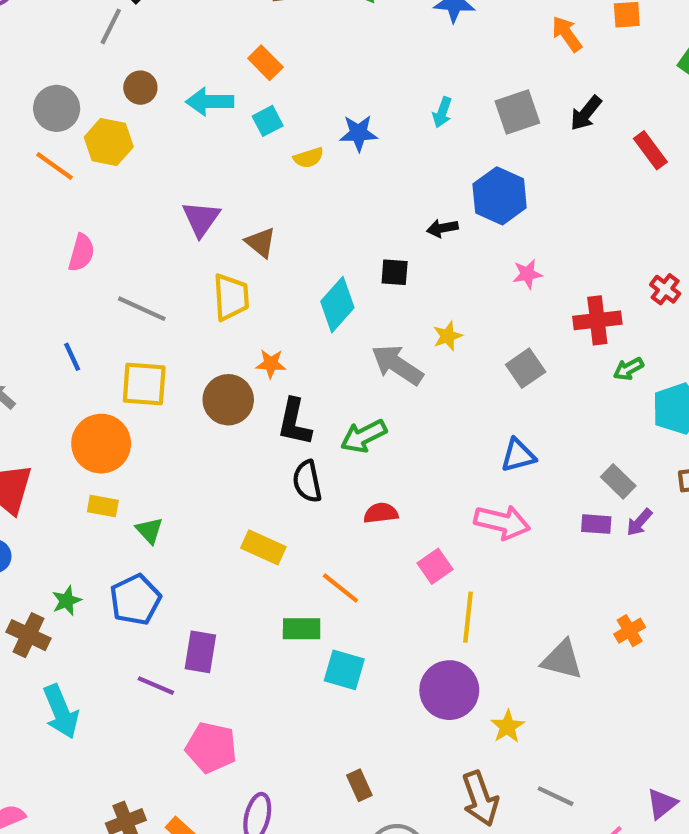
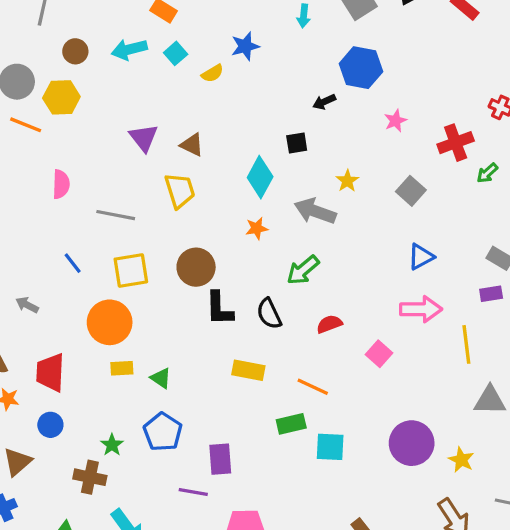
orange star: (271, 364) -> (257, 228), moved
black L-shape: (294, 422) -> (219, 308), moved
yellow line: (468, 617) -> (466, 344), moved

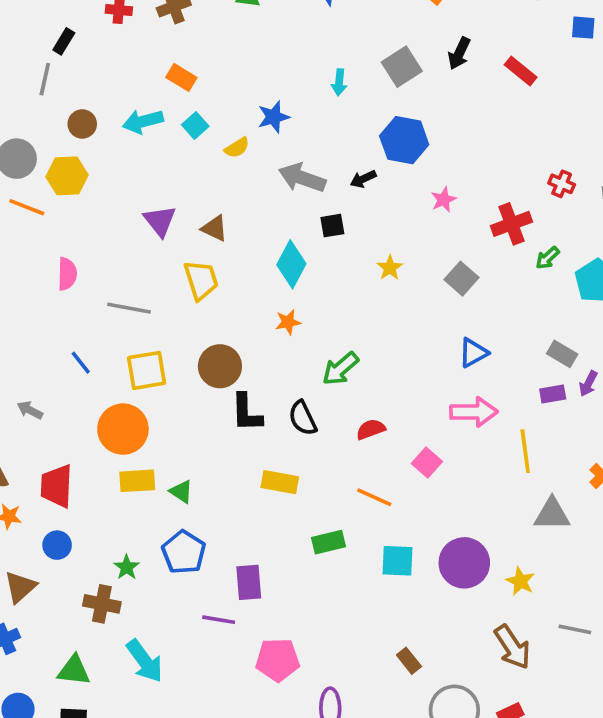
gray arrow: (315, 211) -> (302, 178), moved
yellow rectangle: (122, 368) -> (137, 481), size x1.4
orange line: (313, 387) -> (374, 497), moved
cyan square: (330, 447) -> (397, 561), moved

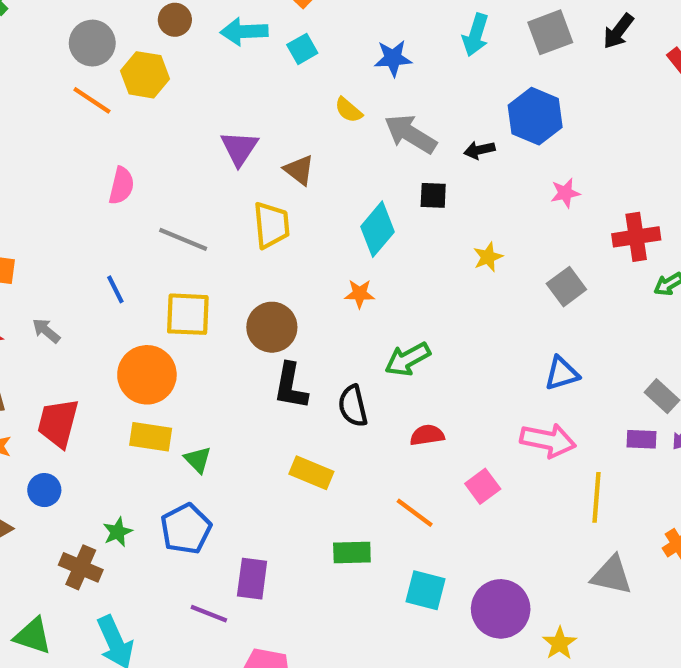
cyan arrow: (339, 82) -> (476, 35), size x1.4
yellow semicircle: (237, 148) -> (349, 110), moved, turned 60

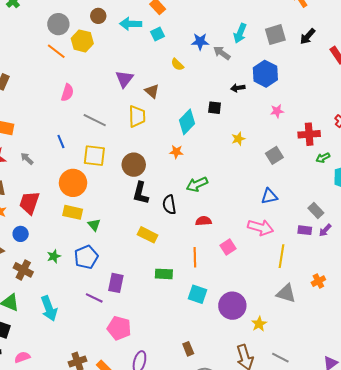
gray arrow: (410, 134) -> (222, 53), moved, size x0.7
orange line: (415, 513) -> (195, 257), turned 48
brown cross: (81, 567) -> (23, 270), moved

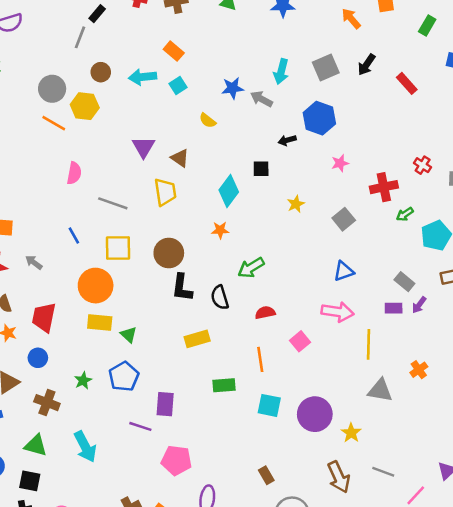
yellow rectangle: (147, 235) -> (197, 339), turned -36

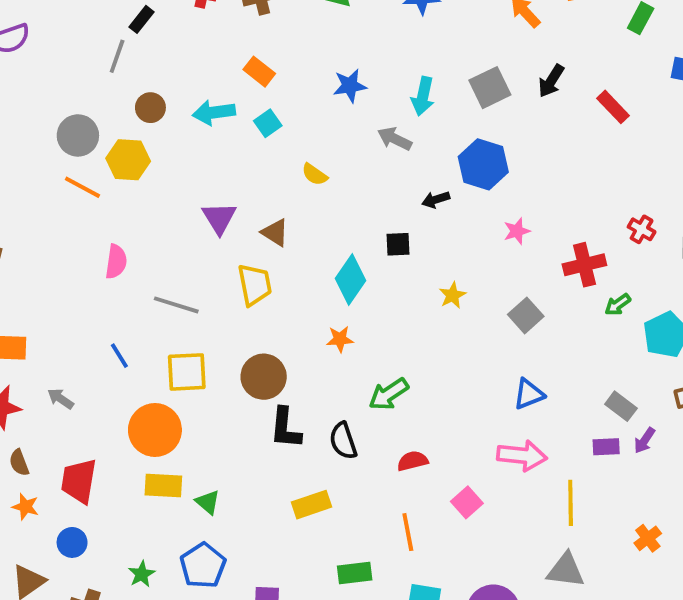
blue star: (233, 88) -> (350, 86), moved
gray triangle: (380, 390) -> (566, 570), moved

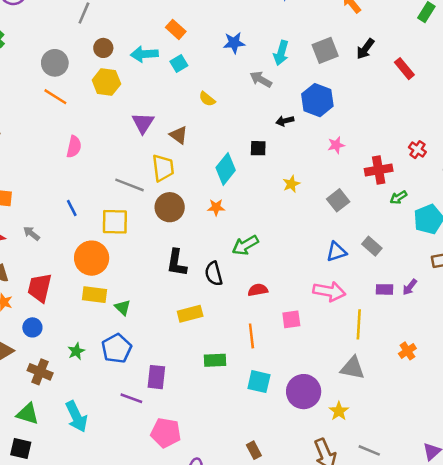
yellow hexagon: (128, 160) -> (106, 82), moved
gray line: (176, 305) -> (129, 185), moved
brown circle: (264, 377) -> (170, 207), moved
gray rectangle: (621, 406) -> (372, 246), moved
pink square: (467, 502) -> (291, 319), turned 30

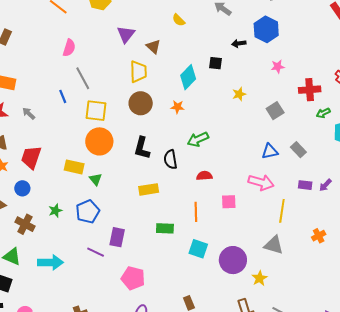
gray line: (129, 185) -> (83, 78), moved, turned 35
orange circle: (92, 258) -> (99, 141), moved
cyan arrow: (76, 416) -> (50, 262), turned -70
pink pentagon: (166, 433) -> (133, 278), moved

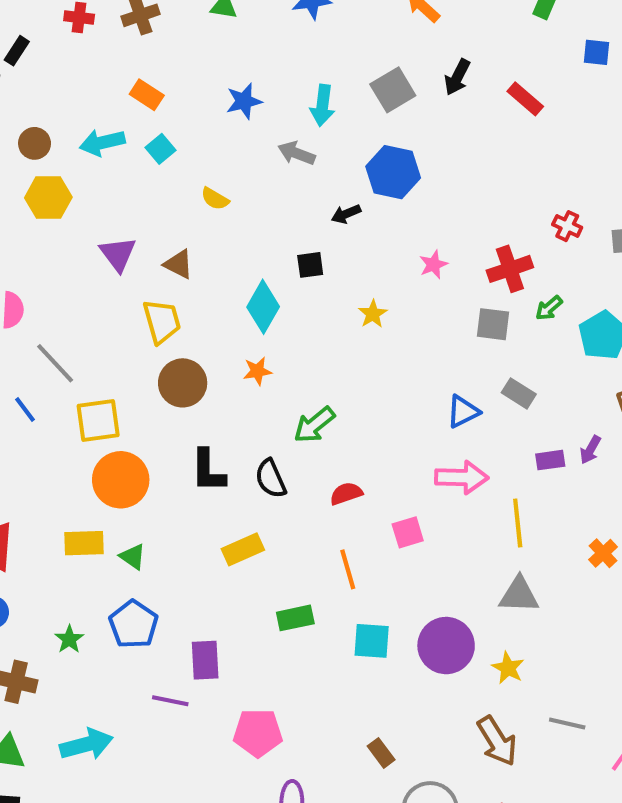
pink star: (278, 67) -> (433, 265), moved
gray square: (275, 111) -> (493, 324), moved, turned -36

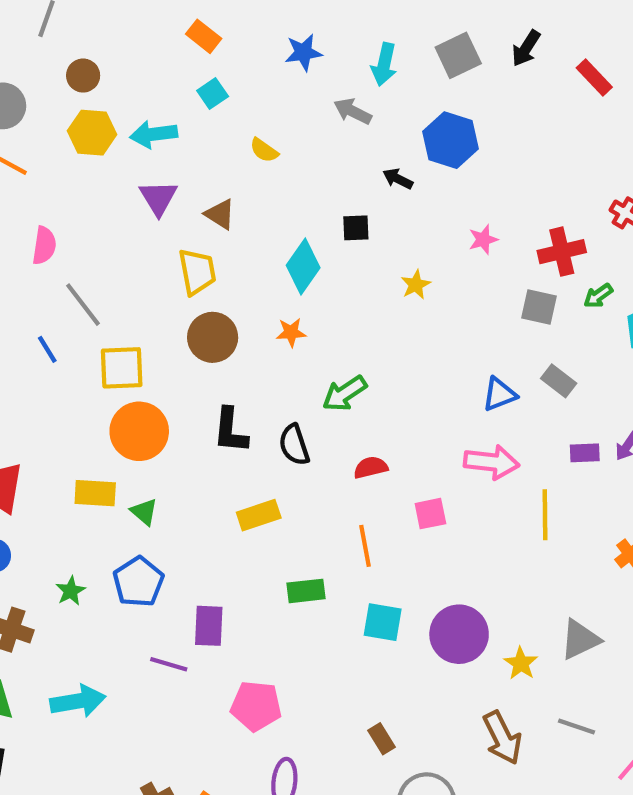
cyan arrow: (102, 143) -> (154, 134), moved
black arrow: (346, 214) -> (398, 179), turned 44
gray triangle: (519, 595) -> (580, 639), moved, turned -33

